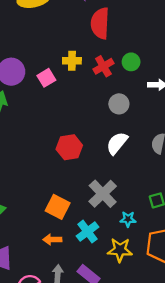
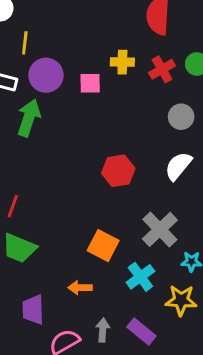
pink square: (46, 78) -> (90, 83), turned 30
orange arrow: (52, 240) -> (80, 288), moved

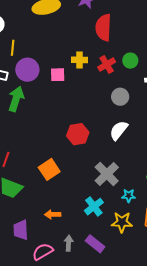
orange square: (103, 246) -> (49, 169), moved, turned 30

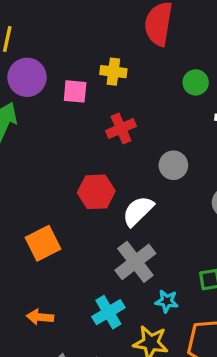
red cross: (107, 64) -> (121, 128), moved
gray circle: (120, 97) -> (173, 165), moved
white semicircle: (119, 130) -> (138, 211), moved

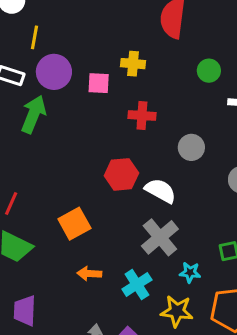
red cross: (121, 128) -> (142, 115), turned 30
white semicircle: (138, 211) -> (160, 191), turned 76
orange arrow: (40, 317) -> (89, 274), moved

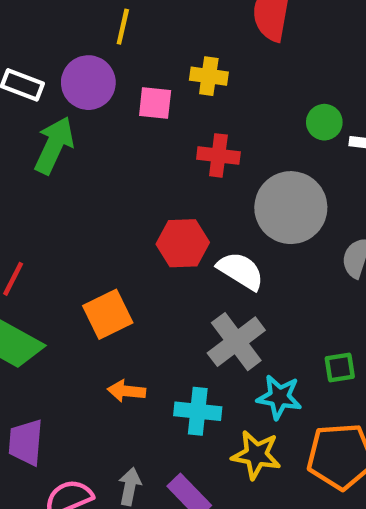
yellow line: (34, 37) -> (123, 27), moved
green circle: (209, 71) -> (324, 122), moved
gray circle: (191, 147) -> (291, 208), size x1.8
cyan star: (190, 272) -> (279, 397), size x1.4
cyan cross: (137, 285) -> (198, 411), turned 36

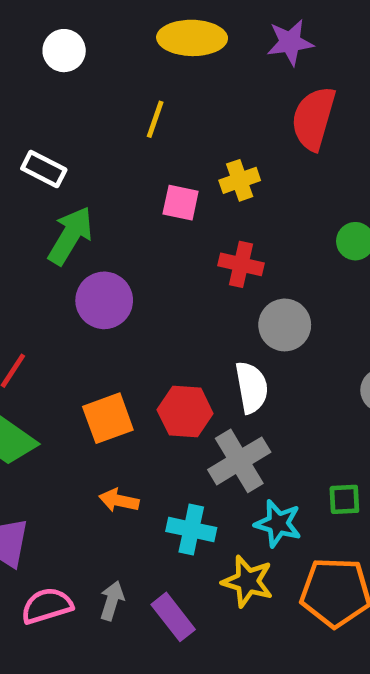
yellow cross: (209, 76) -> (240, 180), turned -33
purple circle: (88, 83) -> (104, 300), moved
gray circle: (291, 208) -> (285, 325), moved, size x0.7
red hexagon: (183, 243) -> (185, 412), moved
white semicircle: (241, 271) -> (252, 387), turned 42

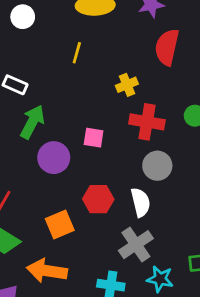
pink square: (181, 203) -> (94, 138), moved
red cross: (241, 264) -> (147, 122), moved, size x1.4
red hexagon: (185, 412) -> (98, 199), moved
orange arrow: (119, 500) -> (47, 271), moved, size x1.8

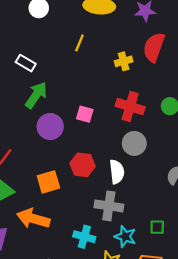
yellow cross: (127, 85) -> (124, 61), moved
gray cross: (136, 245) -> (109, 206), turned 36

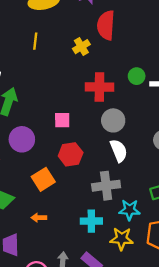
pink square: (85, 114) -> (62, 120), moved
purple circle: (50, 127) -> (22, 139), moved
white semicircle: (117, 172) -> (119, 151), moved
orange arrow: (33, 219) -> (39, 218), size x0.5

